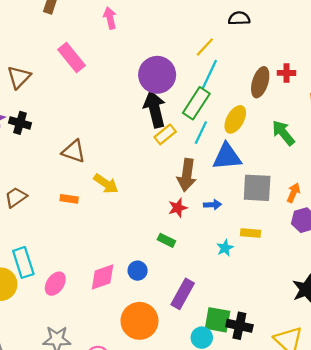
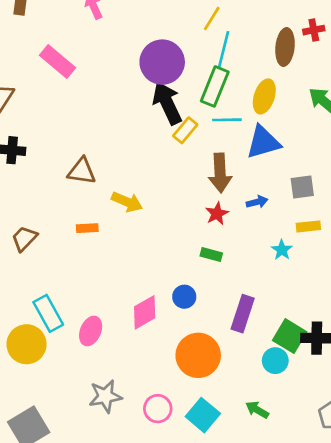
cyan line: (201, 133) -> (227, 120), turned 75
gray square: (257, 188) -> (302, 187), moved, size x0.7
green square: (218, 320) -> (290, 336), turned 32

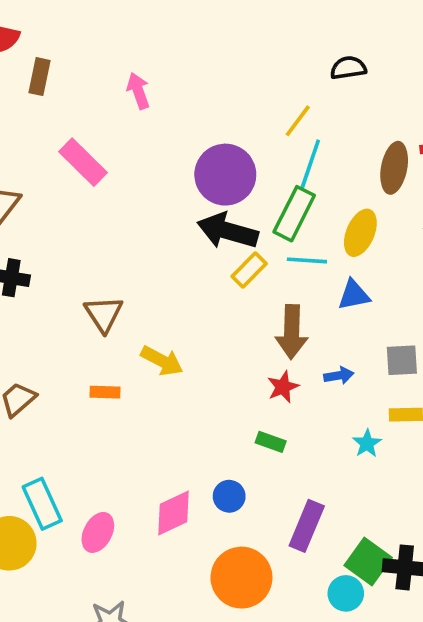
black arrow: (167, 103) -> (228, 231), turned -54
blue triangle: (263, 142) -> (354, 295), size x0.7
brown triangle: (82, 171) -> (104, 314), turned 44

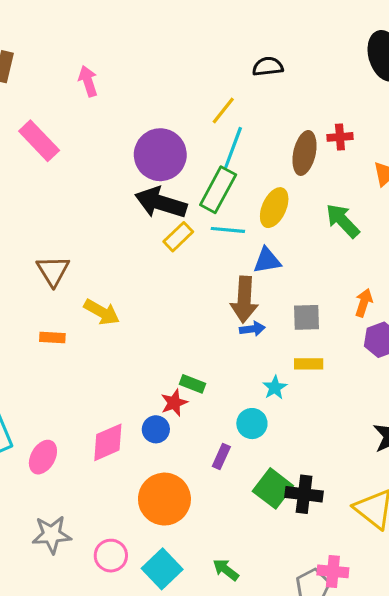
brown arrow: (292, 332) -> (244, 300), moved
red star: (283, 387) -> (174, 403), moved
purple rectangle: (307, 526) -> (221, 456), size x0.6
cyan circle: (346, 593) -> (252, 424), moved

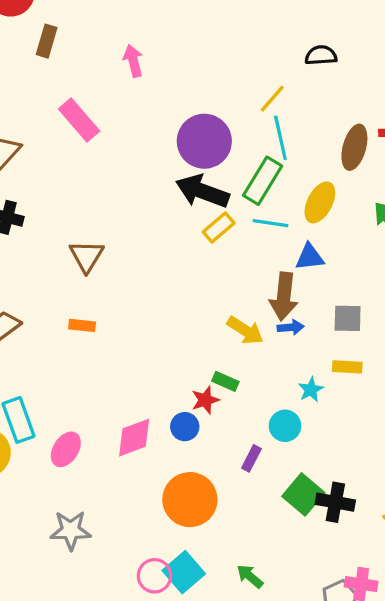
cyan line: (233, 148) -> (280, 138), turned -36
yellow arrow: (102, 312) -> (245, 330), moved
pink circle: (111, 556) -> (155, 576), moved

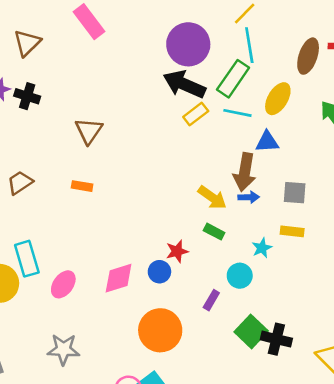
green rectangle: (225, 381) -> (214, 232), moved

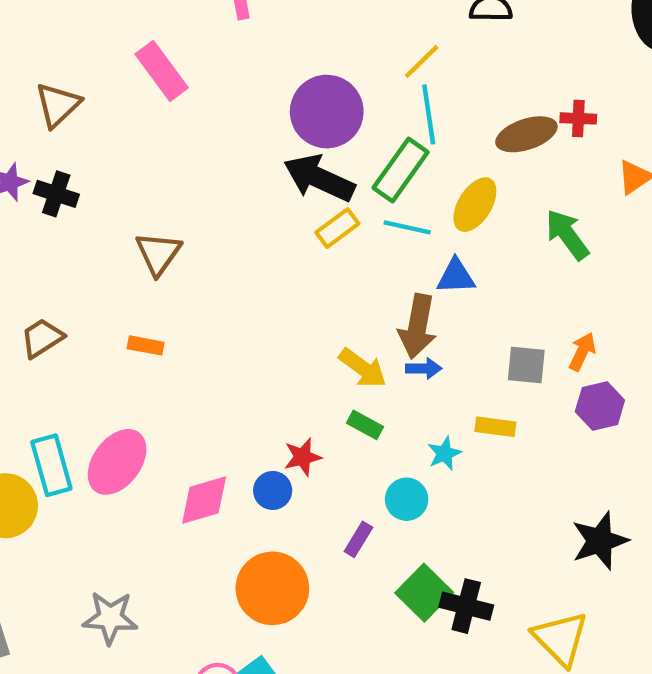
brown ellipse: (308, 56) -> (526, 134), turned 52
gray square: (295, 193) -> (526, 365), moved
pink ellipse: (63, 284) -> (117, 462), moved, size x1.4

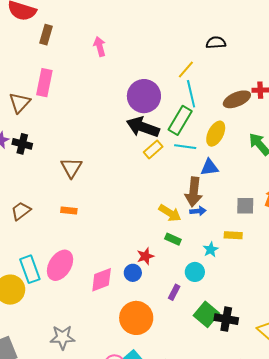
pink rectangle: (162, 71) -> (44, 83), moved, turned 52

